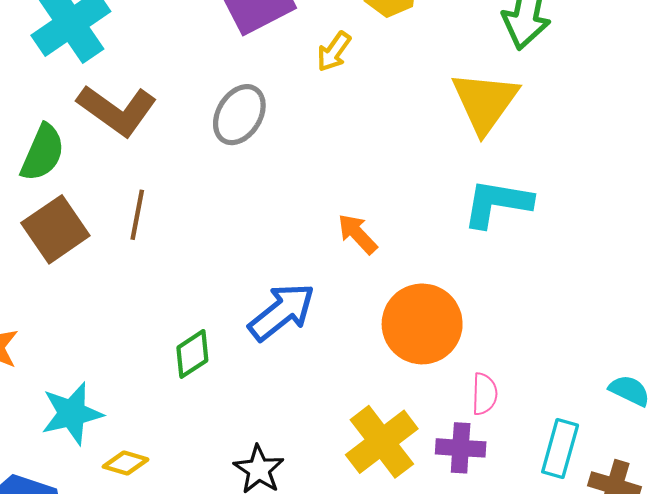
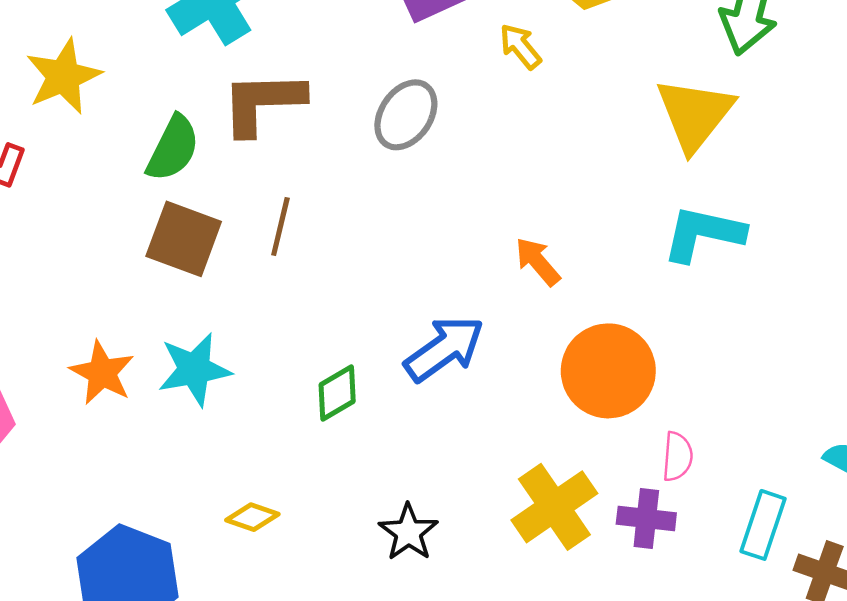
yellow arrow: (334, 52) -> (520, 46), turned 102
brown L-shape: (117, 110) -> (263, 103), turned 140
brown square: (55, 229) -> (184, 239), turned -38
cyan star: (72, 413) -> (194, 369), moved

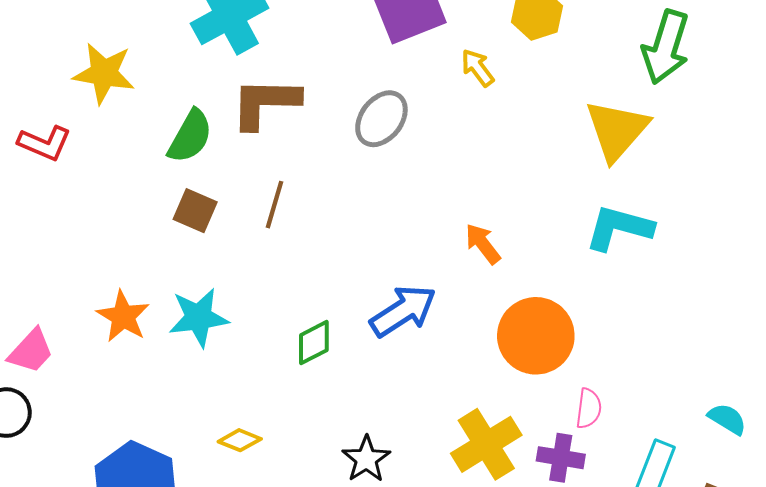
yellow star: (63, 76) -> (104, 73), turned 30
brown square: (184, 239) -> (195, 211), size x0.7

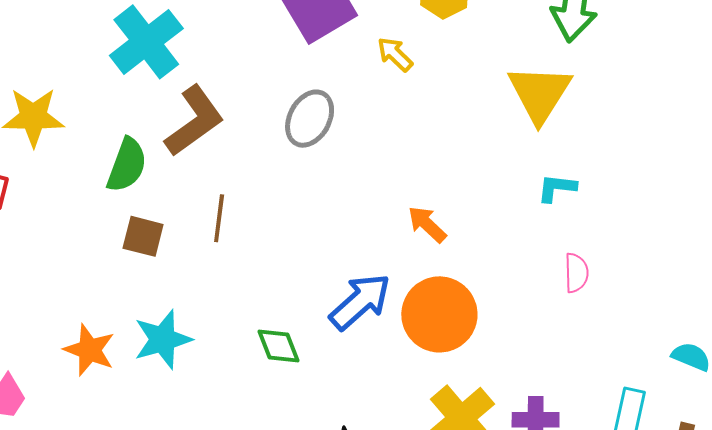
brown L-shape: (265, 103) -> (194, 121), turned 152
cyan L-shape: (619, 228) -> (557, 188), size x0.6
orange circle: (536, 336) -> (439, 314), moved
green diamond: (314, 343) -> (278, 346), turned -75
pink semicircle: (589, 408) -> (576, 273), moved

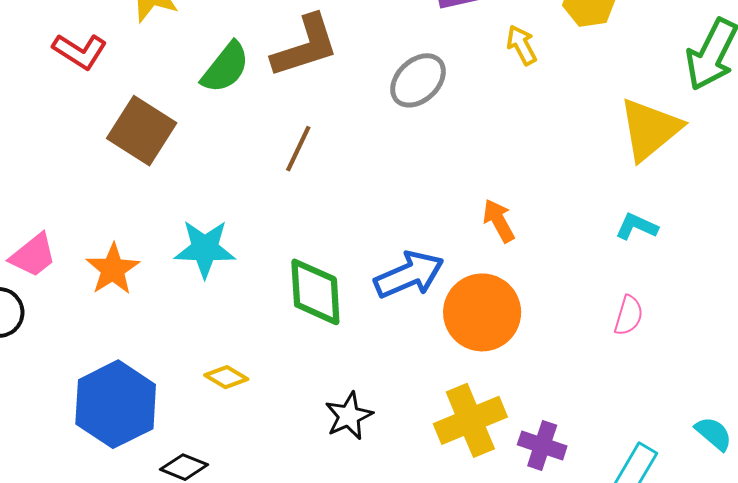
brown square: (143, 236) -> (142, 131), moved, size x1.5
green diamond: (278, 346) -> (315, 292), size x1.5
orange star: (89, 350) -> (113, 269), moved

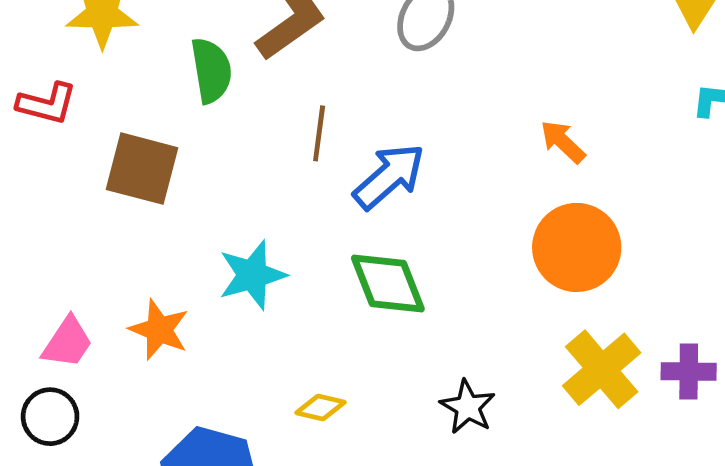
green semicircle: (225, 68) -> (211, 70), turned -30
blue arrow: (409, 275) -> (389, 176), moved

